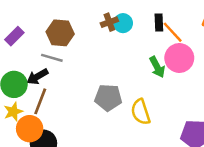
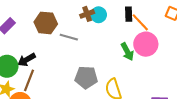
gray line: (52, 58) -> (69, 37), moved

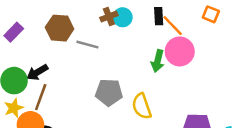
green arrow: (127, 52) -> (158, 61), turned 42

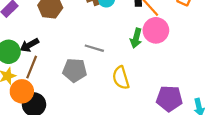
gray line: (87, 45) -> (94, 48), moved
gray pentagon: (109, 92) -> (75, 70), moved

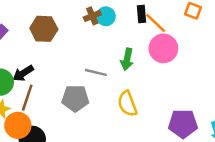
green arrow: (136, 38) -> (127, 59), moved

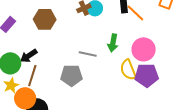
pink circle: (163, 48) -> (144, 49), moved
yellow semicircle: (127, 104) -> (128, 70), moved
purple pentagon: (183, 124) -> (147, 75), moved

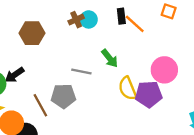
green arrow: (113, 43) -> (110, 58), turned -48
pink circle: (144, 49) -> (164, 70), moved
brown line: (32, 76) -> (40, 105), moved, turned -45

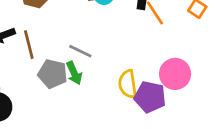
green arrow: (110, 58) -> (74, 73), moved
brown line: (40, 105) -> (29, 45), moved

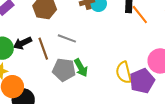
gray line: (80, 51) -> (67, 38), moved
purple pentagon: (150, 97) -> (142, 81), turned -30

